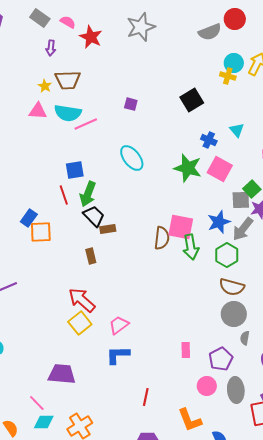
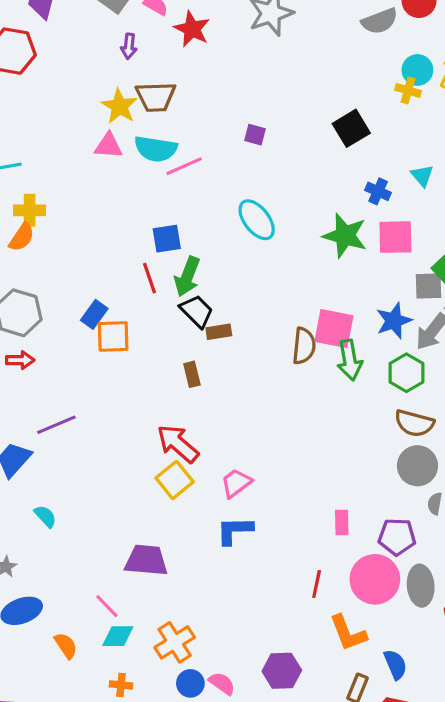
yellow star: (45, 86) -> (119, 106), size x1.6
pink square: (220, 169) -> (395, 237), turned -30
purple pentagon: (221, 359) -> (397, 537), turned 30
pink circle: (207, 386) -> (375, 579), size x1.6
red line: (146, 397) -> (317, 584), moved

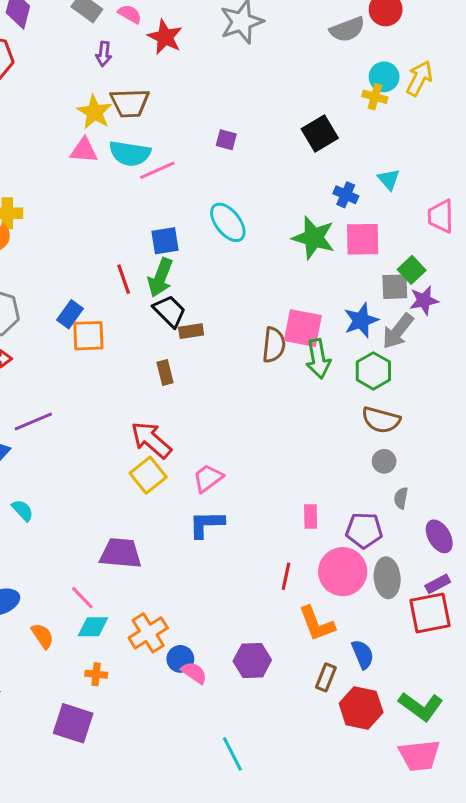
blue square: (167, 239) -> (165, 241), moved
gray circle: (417, 466) -> (384, 461), size x0.6
blue circle: (190, 683) -> (180, 659), moved

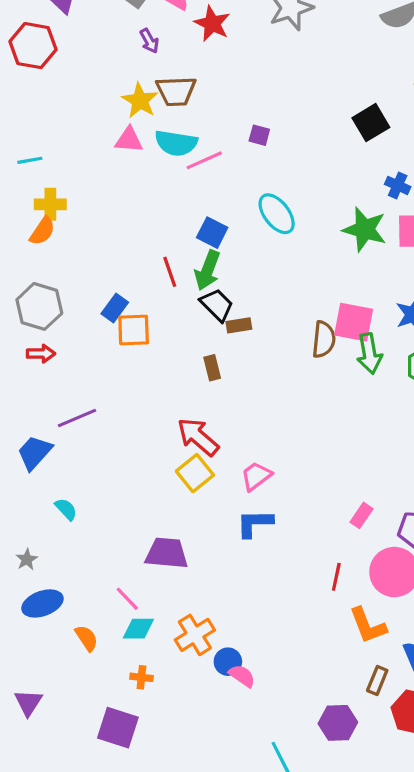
purple arrow: (104, 54) -> (149, 41), turned -35
purple square: (226, 140) -> (259, 135), moved
blue square: (165, 241) -> (212, 233), turned 36
pink rectangle: (311, 516) -> (361, 515), turned 35
purple hexagon: (252, 660) -> (338, 723), moved

